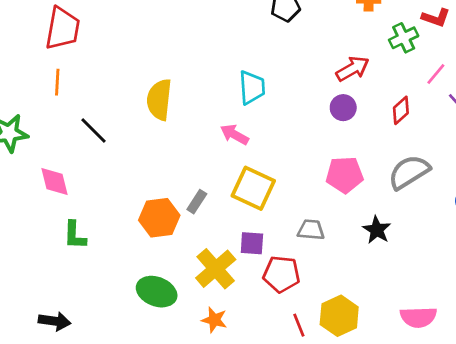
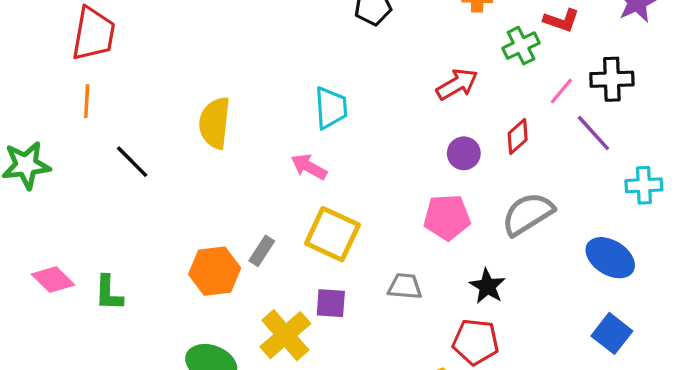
purple circle: (343, 108) -> (464, 153), moved
pink diamond: (55, 181) -> (53, 280), moved, turned -32
red pentagon: (281, 274) -> (476, 342), moved

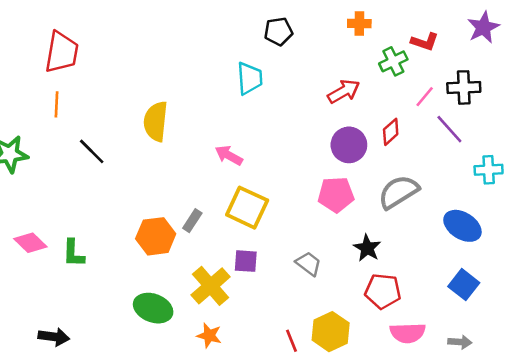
cyan trapezoid: (331, 108) -> (250, 78), moved
purple circle: (464, 153) -> (349, 145), size x1.4
gray trapezoid: (405, 286) -> (308, 264), moved, turned 32
red pentagon: (476, 342) -> (383, 291), moved

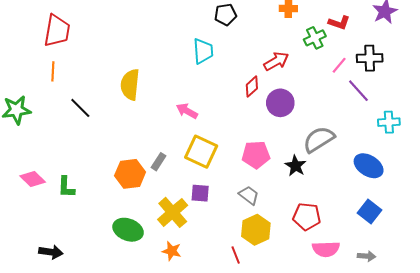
red diamond: (391, 132) -> (252, 87), moved
pink pentagon: (336, 195) -> (256, 155), moved
black star: (367, 248) -> (295, 166), moved
yellow hexagon: (331, 332) -> (256, 230), moved

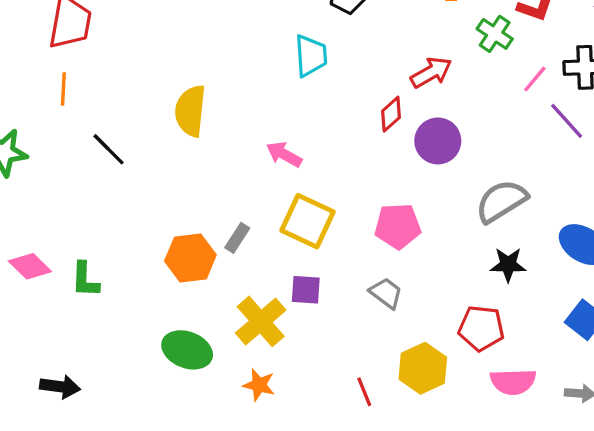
green cross: (315, 38) -> (495, 34), turned -30
black star: (295, 166) -> (508, 265), moved, turned -30
yellow hexagon: (256, 230) -> (423, 368), moved

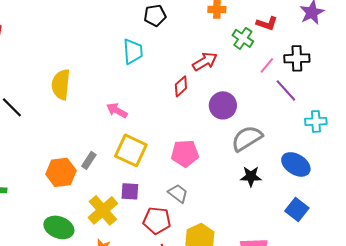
purple circle: (438, 141) -> (223, 105), moved
red pentagon: (481, 328) -> (157, 220), moved

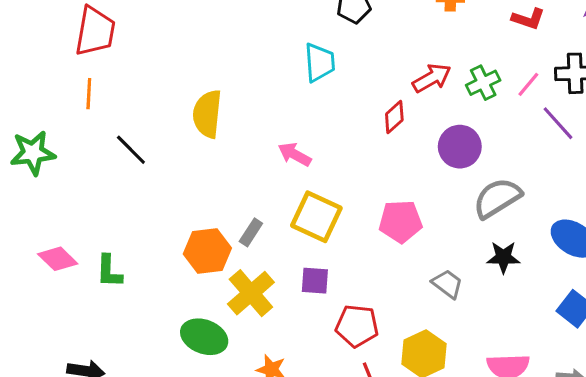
green cross: (243, 38) -> (483, 83), moved, turned 30
gray trapezoid: (178, 193) -> (447, 284), moved
yellow cross: (103, 210) -> (251, 293), moved

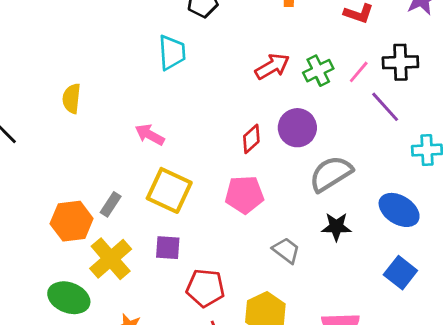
yellow semicircle: (207, 114) -> (72, 98), size x0.7
red diamond: (394, 117) -> (251, 139), moved

